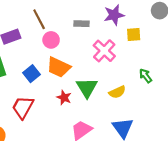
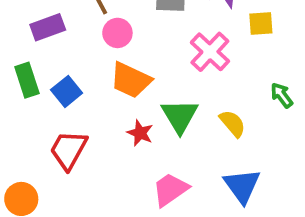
blue square: (31, 74) -> (67, 91), moved
yellow semicircle: (117, 92) -> (233, 123), turned -105

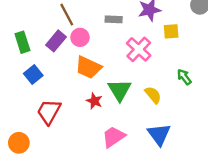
purple rectangle: (48, 27) -> (56, 41), moved, turned -30
green rectangle: (27, 80) -> (22, 42), moved
blue square: (67, 91) -> (33, 75), moved

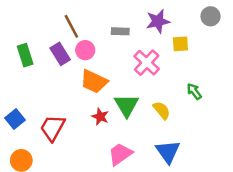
purple rectangle: (56, 41) -> (60, 54), turned -72
blue square: (33, 75) -> (15, 119), moved

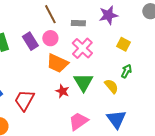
brown line: (71, 26) -> (50, 14), moved
yellow square: (180, 44) -> (123, 44), moved, turned 32
pink cross: (147, 63) -> (82, 48), moved
green arrow: (194, 91) -> (126, 71), moved, turned 64

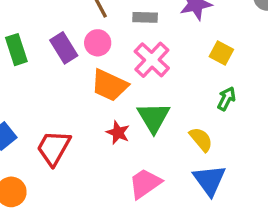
yellow semicircle: (111, 86) -> (201, 139), moved

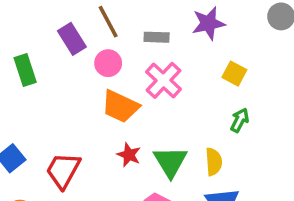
purple rectangle: (64, 48) -> (72, 39), moved
green triangle: (154, 117) -> (170, 162), moved
yellow semicircle: (201, 139) -> (214, 162), turned 36

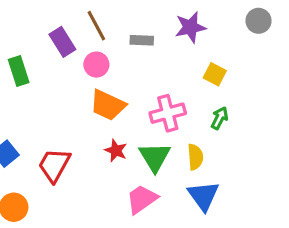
pink cross: (163, 80) -> (168, 113), moved, turned 32

